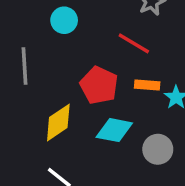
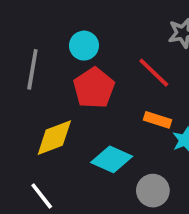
cyan circle: (64, 20) -> (84, 46), moved
red pentagon: (99, 85) -> (94, 88), moved

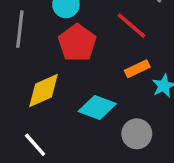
orange rectangle: (158, 120) -> (137, 69), turned -40

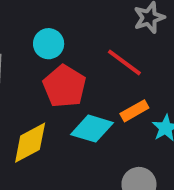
cyan diamond: (97, 107) -> (92, 129), moved

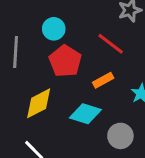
orange rectangle: (134, 111) -> (103, 80), moved
cyan diamond: (92, 129) -> (85, 114), moved

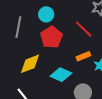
orange rectangle: (103, 80) -> (83, 56), moved

